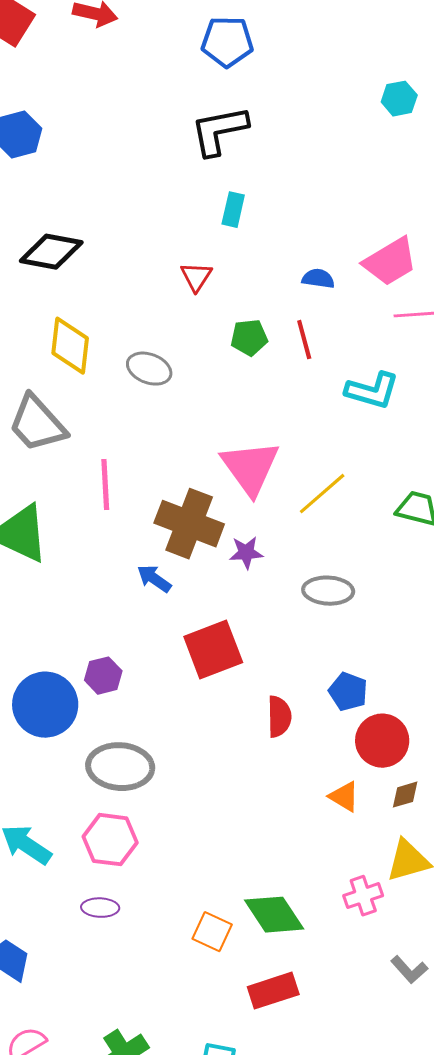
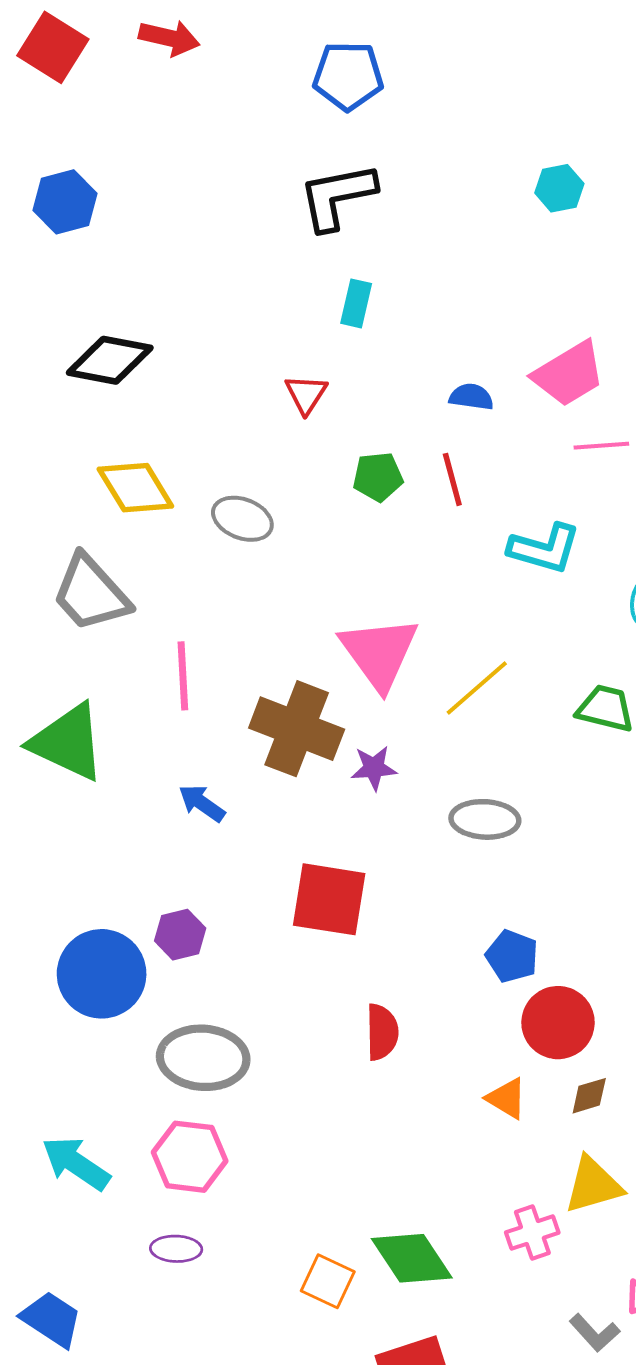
cyan hexagon: (399, 99) -> (559, 188), moved
yellow diamond: (70, 346) -> (135, 488), turned -38
blue arrow: (154, 579) -> (202, 803), moved
red square: (213, 650) -> (329, 899), turned 30
red semicircle: (279, 717) -> (382, 1032), moved

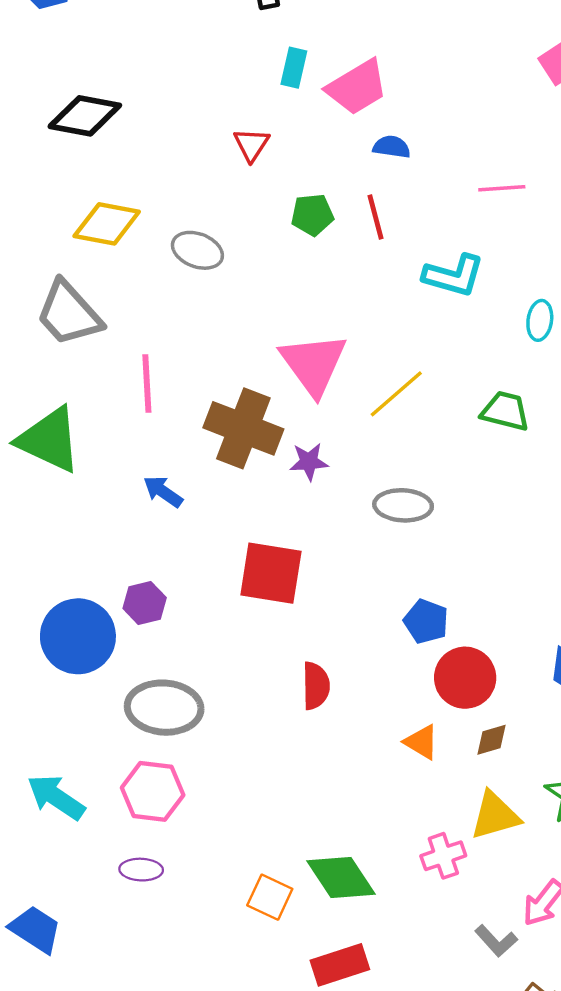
pink trapezoid: (569, 374) -> (357, 87), moved
yellow diamond: (135, 488) -> (107, 224), turned -48

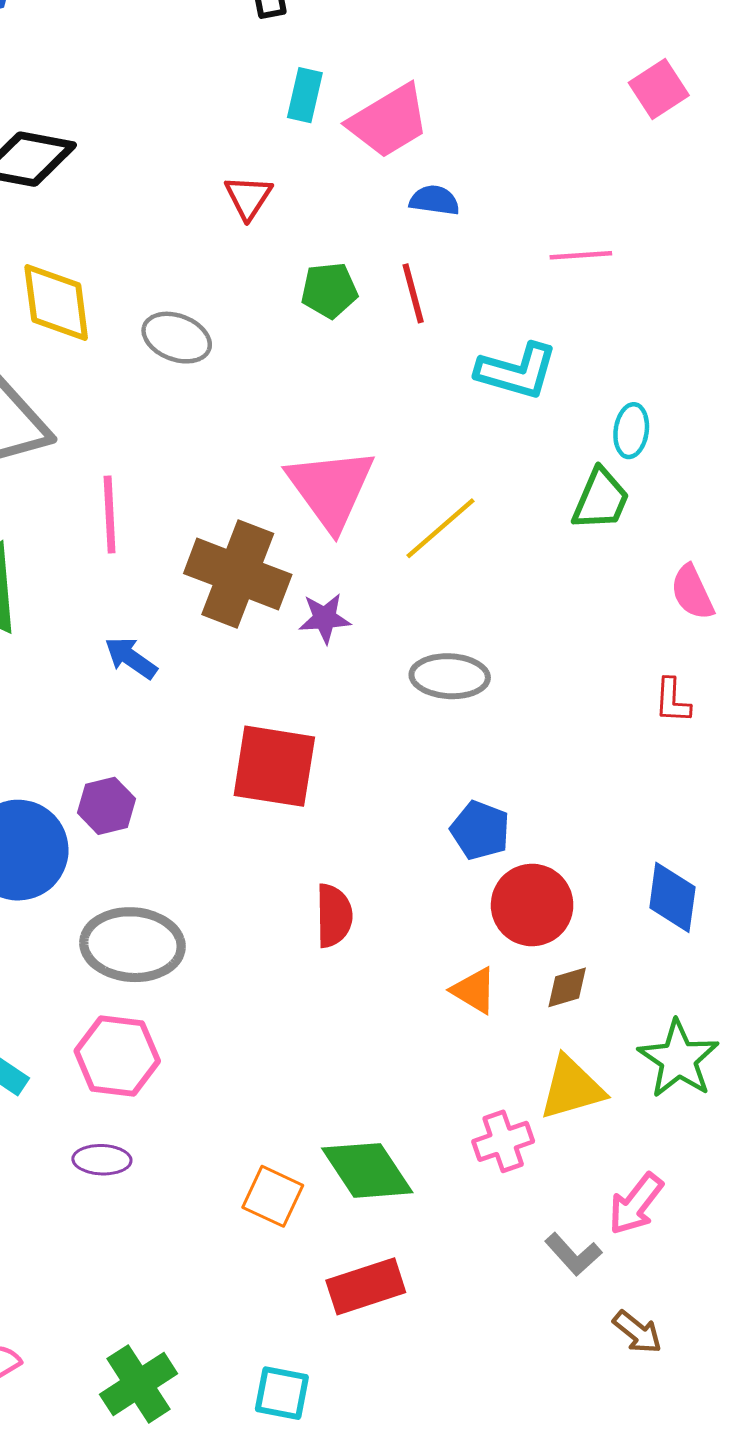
yellow diamond: (107, 224) -> (56, 303), turned 72
green trapezoid: (505, 411) -> (601, 499), moved, turned 99

